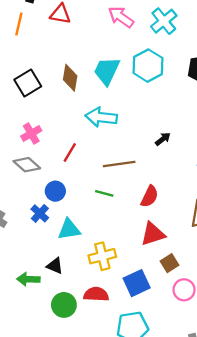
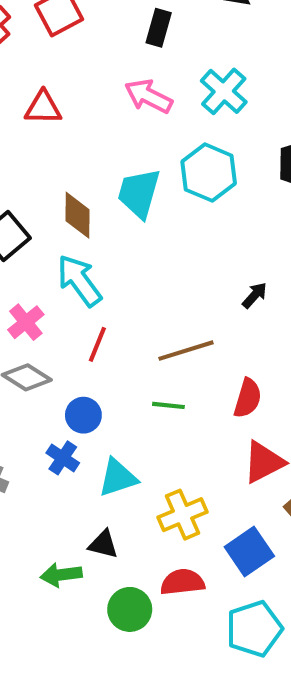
cyan arrow: (101, 117) -> (79, 280), moved, turned 56

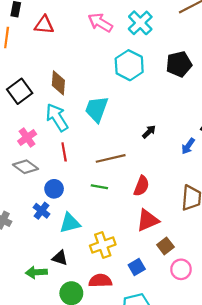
cyan trapezoid: (139, 193) -> (97, 109), moved
red line: (97, 344) -> (64, 152), turned -36
blue square: (249, 551) -> (137, 267), size x0.7

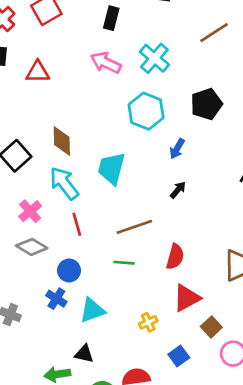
blue arrow: (188, 146) -> (177, 149), moved
yellow cross: (103, 245) -> (148, 322), moved, size x0.6

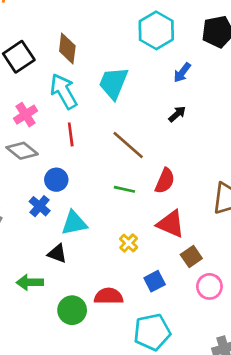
brown line: (134, 227) -> (128, 145), turned 52
green line: (124, 263) -> (124, 189), moved
red triangle: (187, 298) -> (171, 224), turned 44
yellow cross: (148, 322) -> (129, 243), turned -30
black triangle: (84, 354) -> (57, 253), moved

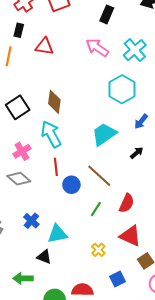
cyan trapezoid: (113, 83) -> (104, 134), moved, turned 32
blue circle: (56, 180) -> (71, 185), moved
green line: (124, 189) -> (96, 209), turned -70

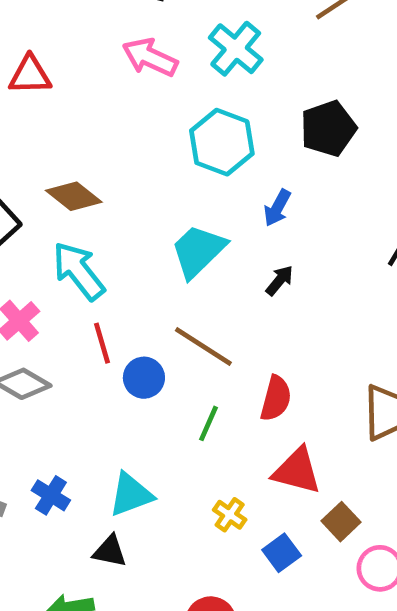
brown diamond: (54, 102) -> (74, 196), turned -50
blue cross: (31, 221) -> (51, 495), moved
blue square: (117, 279) -> (282, 553), moved

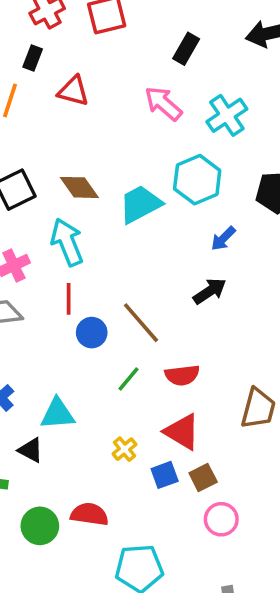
cyan trapezoid: (198, 251) -> (140, 204), moved
black arrow: (280, 280) -> (210, 291), size x1.4
red semicircle: (276, 398) -> (182, 375), turned 52
blue square: (282, 553) -> (165, 475), moved

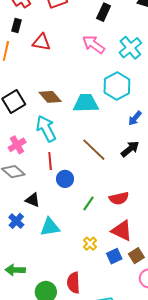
cyan trapezoid: (140, 204) -> (86, 103), turned 32
brown line: (141, 323) -> (94, 150), moved
black triangle: (31, 450) -> (33, 200), moved
red semicircle: (89, 514) -> (73, 283), turned -95

